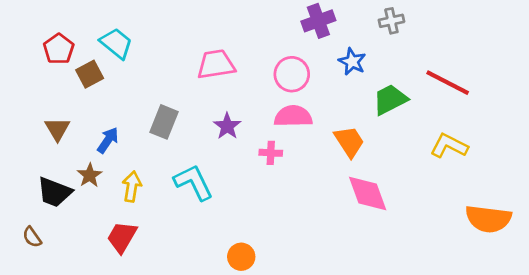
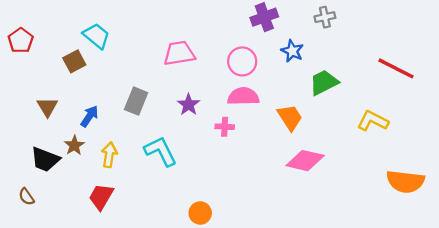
red pentagon: (59, 49) -> (21, 40), moved
red line: (448, 83) -> (396, 68), moved
pink diamond: (368, 194) -> (305, 161), turned -57

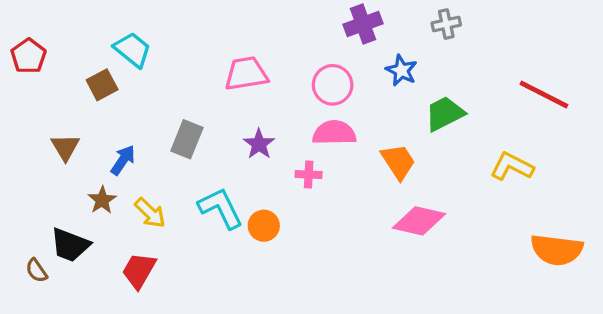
yellow arrow: (109, 155) -> (150, 213), turned 125
black trapezoid: (45, 159) -> (70, 245), moved
orange circle: (200, 213) -> (264, 226), moved

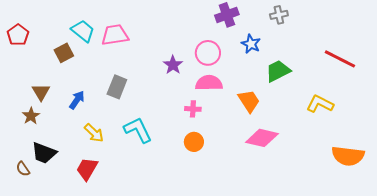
pink trapezoid: (246, 74) -> (115, 35), moved
purple star: (259, 144) -> (173, 65), moved
brown star: (102, 200) -> (31, 116), moved
orange circle: (264, 226) -> (194, 142), moved

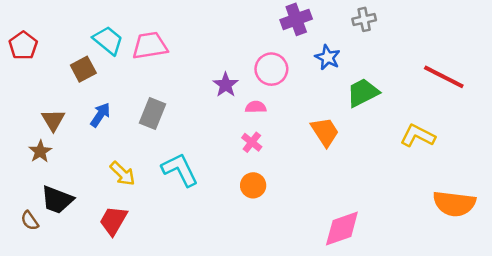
pink semicircle: (209, 83) -> (256, 107), moved, size x0.6
blue arrow: (77, 100) -> (100, 115), moved
pink cross: (193, 109) -> (252, 142), turned 35
pink diamond: (262, 138) -> (342, 228), moved, turned -32

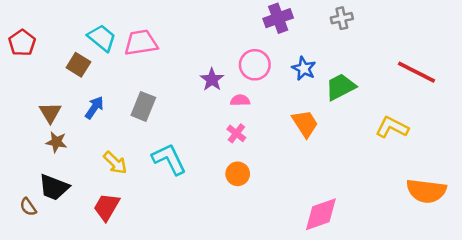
blue star: (328, 57) -> (304, 68), moved
brown square: (83, 69) -> (78, 65), turned -30
brown star: (40, 151) -> (56, 142), moved, turned -30

